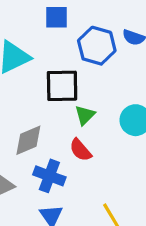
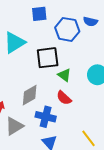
green triangle: (85, 115) -> (64, 75), turned -32

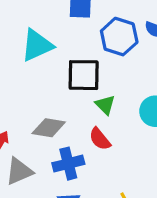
gray diamond: (30, 95) -> (49, 128), turned 30
blue cross: (46, 117) -> (68, 164), turned -36

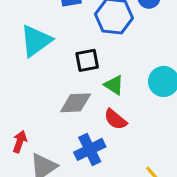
black square: (84, 75) -> (87, 60), size x0.7
gray diamond: (49, 128) -> (76, 103), moved

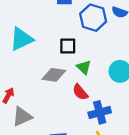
cyan triangle: (36, 41) -> (21, 39), moved
blue cross: (90, 149) -> (100, 112), moved

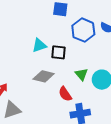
cyan triangle: (21, 39) -> (39, 45), moved, size x0.7
green triangle: (84, 67) -> (81, 74), moved

